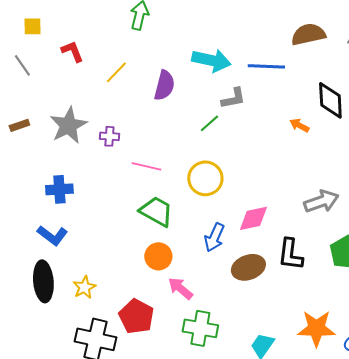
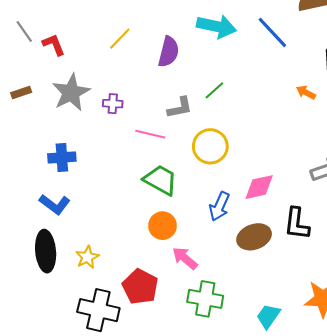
red L-shape: (72, 51) -> (54, 45), moved
blue line: (266, 66) -> (272, 32), turned 45
gray L-shape: (233, 98) -> (180, 108), moved

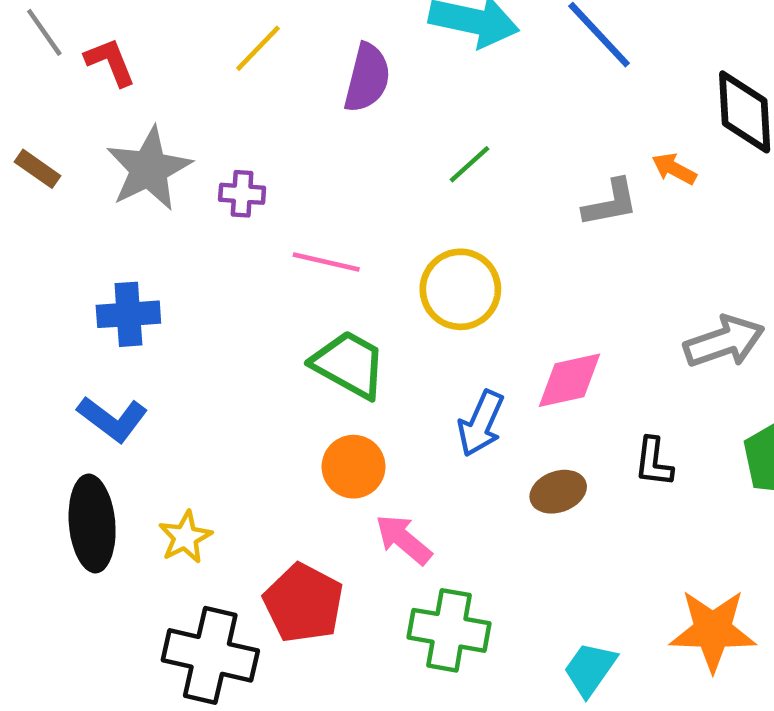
brown rectangle: (21, 92) -> (37, 169), turned 54
gray L-shape: (180, 108) -> (610, 203), moved
black L-shape: (297, 224) -> (654, 462), size x0.7
brown ellipse: (254, 237) -> (558, 492), size x0.7

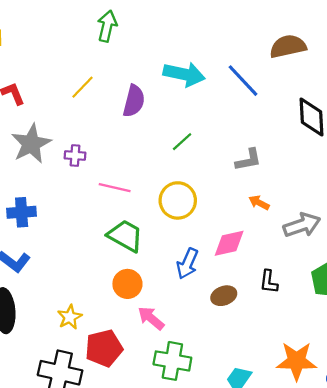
orange arrow: (674, 169) -> (259, 203), moved
yellow star: (185, 537) -> (70, 317), moved
red pentagon: (303, 603) -> (104, 348), turned 30

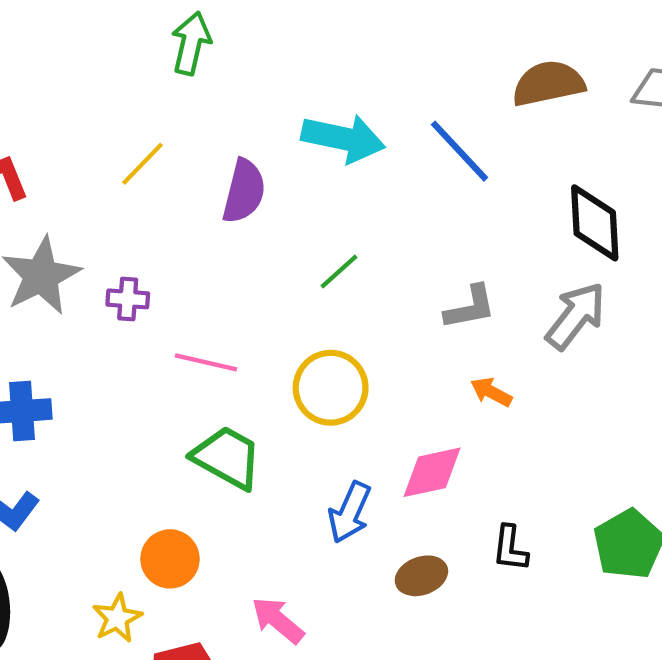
gray arrow: (302, 225) -> (576, 316), moved, turned -33
orange circle: (127, 284) -> (170, 559), moved

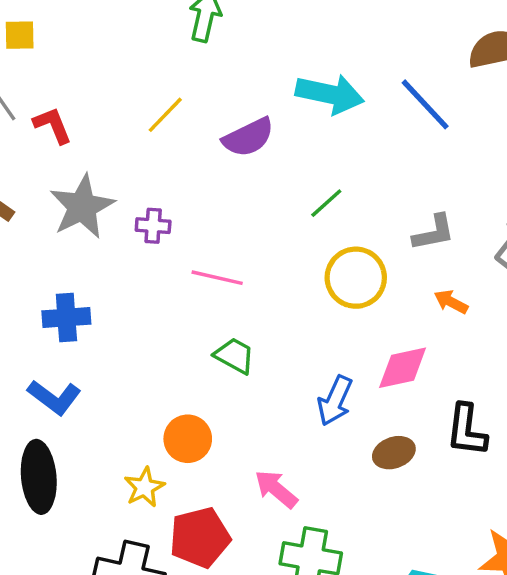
purple semicircle: (244, 191) -> (248, 137), turned 50
yellow circle: (331, 388) -> (356, 278), moved
green trapezoid: (227, 457) -> (234, 356), size x0.7
black L-shape: (510, 548) -> (467, 430), size x1.4

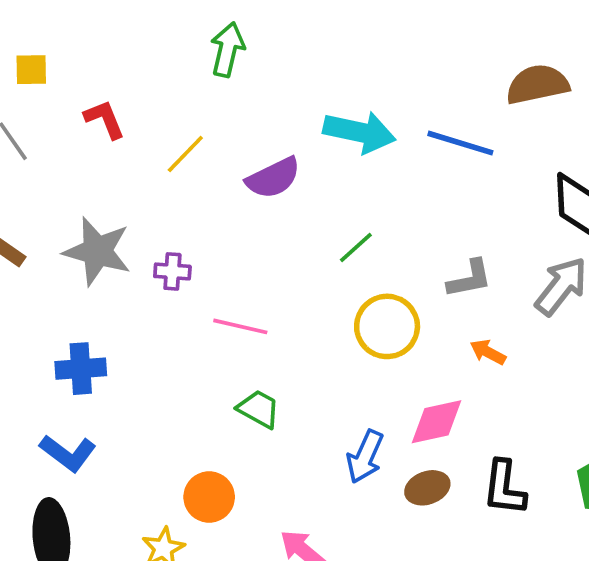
blue line: (425, 104) -> (460, 143), turned -30
red L-shape: (53, 125) -> (105, 119), moved
gray star: (82, 207) -> (97, 251), turned -30
brown ellipse: (394, 453) -> (427, 488), moved

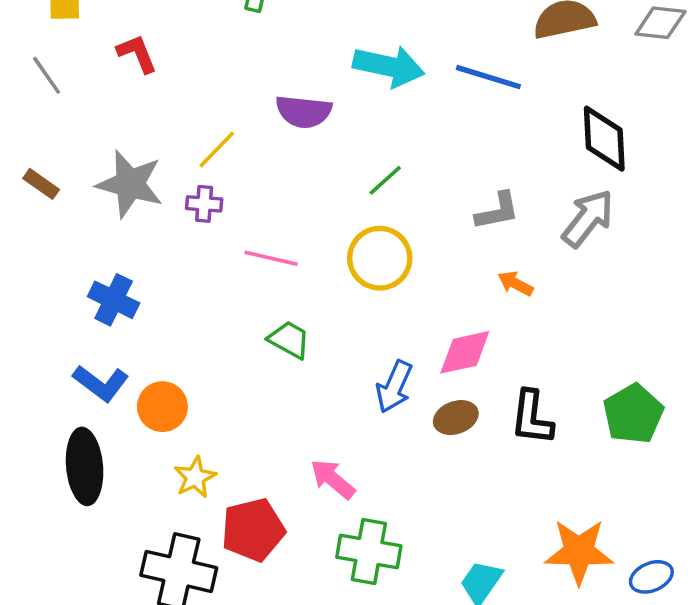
yellow line: (185, 154) -> (217, 150), moved
purple semicircle: (273, 178) -> (304, 111), turned 32
yellow circle: (387, 326) -> (380, 258), moved
blue cross: (81, 369) -> (114, 300), turned 30
orange circle: (209, 497) -> (162, 407), moved

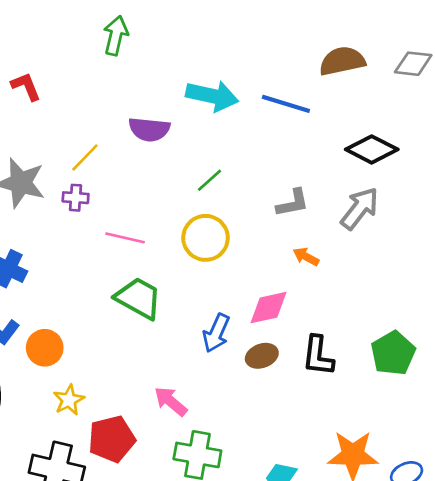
black diamond: (604, 139) -> (372, 149), turned -60
green trapezoid: (289, 340) -> (139, 298), size x1.5

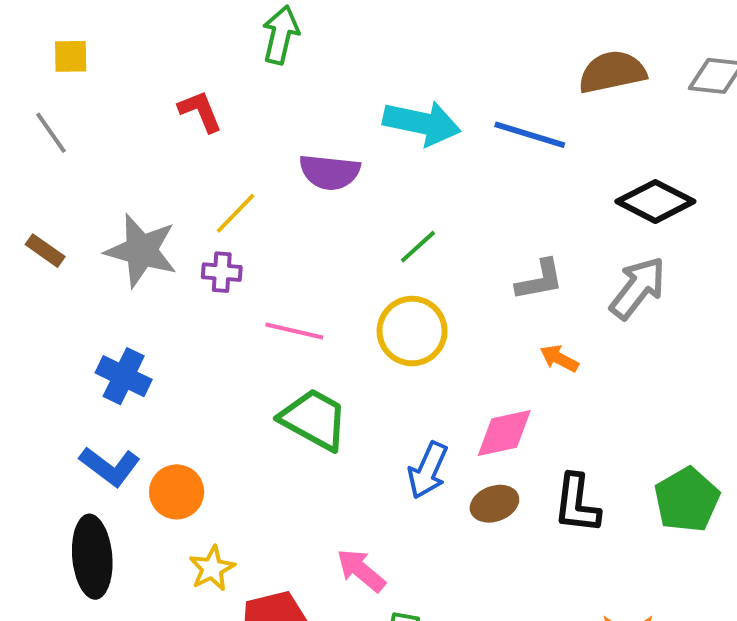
red L-shape: (26, 86) -> (200, 111), moved

